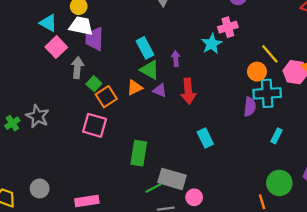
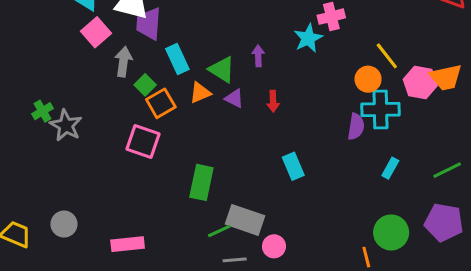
cyan rectangle: (145, 48) -> (177, 59), moved
red arrow: (188, 91) -> (273, 101), size x0.6
green cross: (12, 123) -> (42, 111), moved

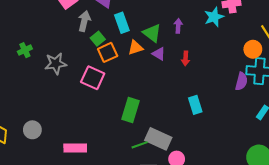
gray star: (66, 125) -> (56, 64), moved, turned 30

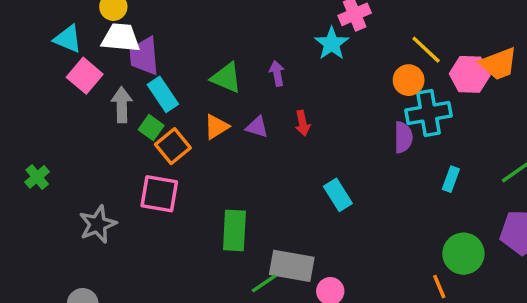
cyan rectangle: (122, 23) -> (163, 94), moved
green triangle: (152, 33) -> (226, 78), moved
gray star: (56, 64) -> (98, 224), moved

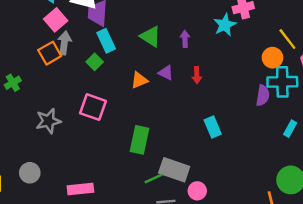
gray arrow: (122, 105) -> (64, 43), moved
orange triangle: (216, 127) -> (139, 80), moved
orange square: (173, 146) -> (50, 53), moved

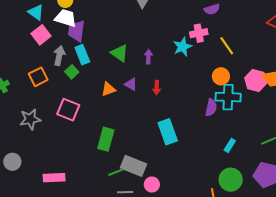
yellow line: (287, 39) -> (227, 46), moved
gray arrow: (64, 43) -> (59, 56), moved
orange square: (50, 53) -> (38, 77), moved
cyan rectangle: (213, 127) -> (168, 132), size x1.4
cyan rectangle: (290, 129) -> (230, 145), moved

